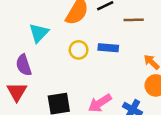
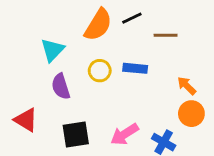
purple semicircle: (24, 65) -> (61, 86), moved
red triangle: (17, 92) -> (26, 120), turned -30

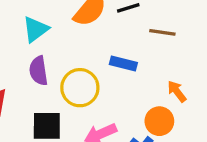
yellow circle: (100, 71) -> (80, 88), moved, size x1.5
orange circle: (191, 114) -> (159, 121), moved

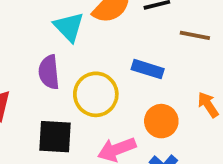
cyan triangle: (36, 29) -> (69, 27), moved, turned -40
orange circle: (159, 121) -> (161, 121), moved

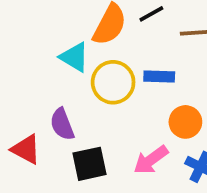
purple semicircle: (49, 72) -> (62, 124), moved
yellow circle: (96, 94) -> (113, 82), moved

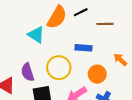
yellow circle: (113, 82) -> (59, 68), moved

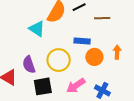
orange arrow: (120, 60) -> (117, 52), turned 48
orange circle: (97, 74) -> (94, 57), moved

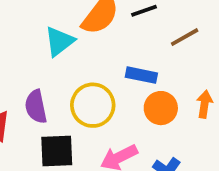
brown line: (102, 18) -> (185, 37), turned -35
cyan triangle: (37, 29) -> (59, 41), turned 42

